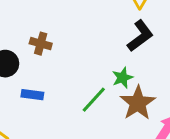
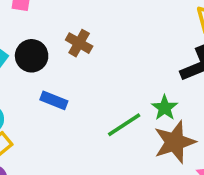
green star: (123, 78) -> (165, 108), turned -30

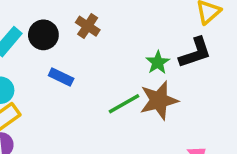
green star: (165, 108) -> (158, 62), moved
brown star: (175, 142) -> (159, 100), moved

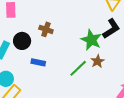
green star: (158, 62) -> (91, 40), size x1.5
brown star: (159, 100) -> (98, 61), size x0.6

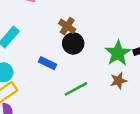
black circle: (22, 41) -> (73, 43), moved
green line: (78, 68) -> (76, 89), moved

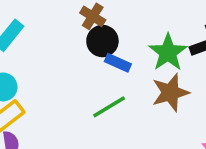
blue rectangle: (47, 63) -> (118, 63), moved
brown star: (118, 81) -> (170, 92), size x1.5

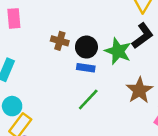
black circle: (102, 41) -> (86, 47), moved
brown star: (170, 92) -> (139, 90), moved

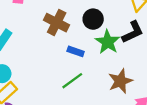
brown cross: (60, 41) -> (57, 23), size x1.5
black circle: (86, 47) -> (93, 19), moved

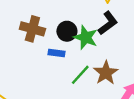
black circle: (93, 19) -> (67, 31), moved
green line: (72, 81) -> (80, 75), moved

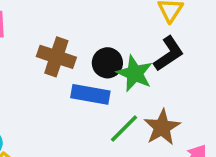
blue rectangle: (57, 53) -> (90, 94), size x1.5

